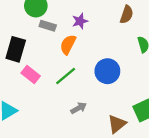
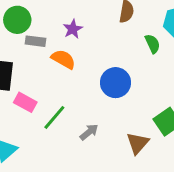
orange semicircle: (68, 44) -> (63, 59), turned 102
green line: (66, 76) -> (54, 117), moved

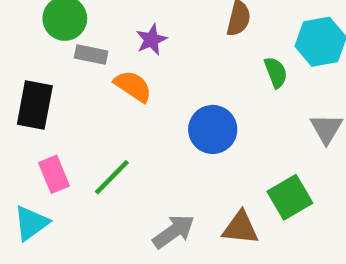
pink rectangle: (25, 102) -> (54, 174), moved, turned 35
gray arrow: (89, 132) -> (174, 231), moved, size x1.4
brown triangle: (138, 143) -> (240, 228), turned 50

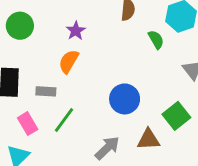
gray rectangle: (91, 54) -> (46, 91), moved
orange semicircle: (133, 86) -> (69, 61), turned -85
blue circle: (213, 129) -> (125, 99), moved

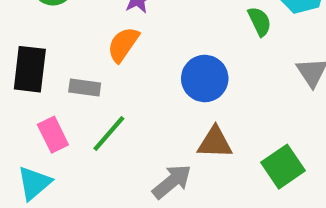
blue circle: (125, 99) -> (205, 78), moved
green square: (176, 116) -> (283, 167), moved
brown triangle: (149, 139) -> (215, 142), moved

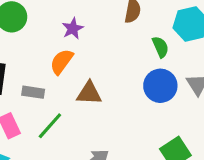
blue circle: (205, 78) -> (160, 86), moved
brown triangle: (215, 142) -> (89, 93), moved

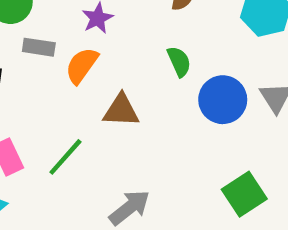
green semicircle: (160, 47) -> (179, 62), moved
gray rectangle: (33, 92) -> (39, 47), moved

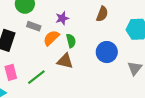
green semicircle: (179, 62) -> (71, 41), moved
blue circle: (223, 100) -> (107, 52), moved

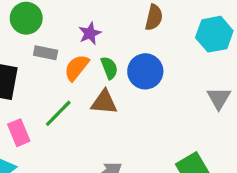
blue circle: (107, 52) -> (145, 71), moved
green line: (36, 77) -> (58, 113), moved

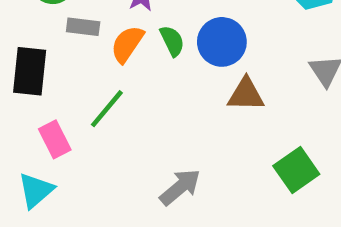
brown triangle: (104, 102) -> (246, 94), moved

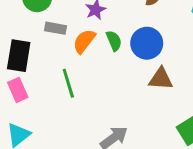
green line: (107, 109) -> (68, 83), turned -60
pink rectangle: (55, 139) -> (18, 90), moved

